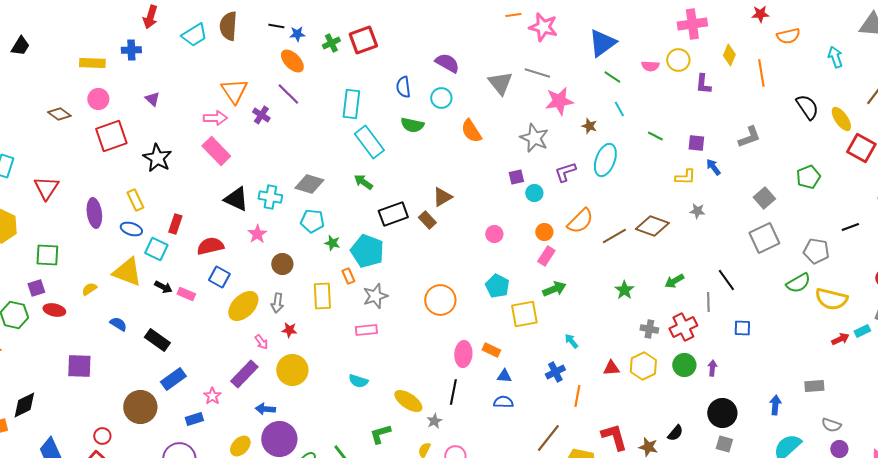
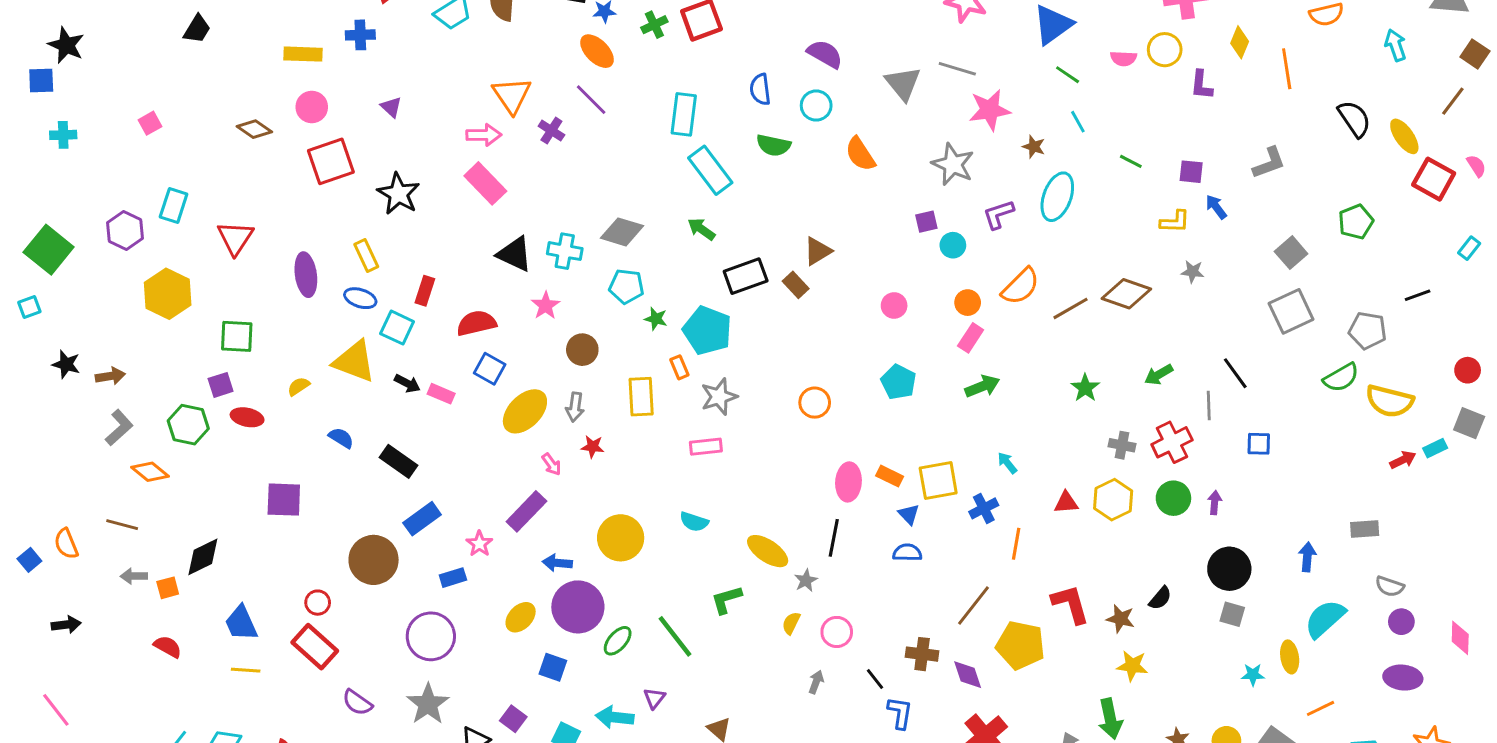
orange circle: (440, 300) -> (815, 403), size x0.7
yellow square: (524, 314) -> (938, 480), moved
yellow circle: (292, 370) -> (621, 538), moved
blue triangle: (504, 376) -> (909, 514), turned 42

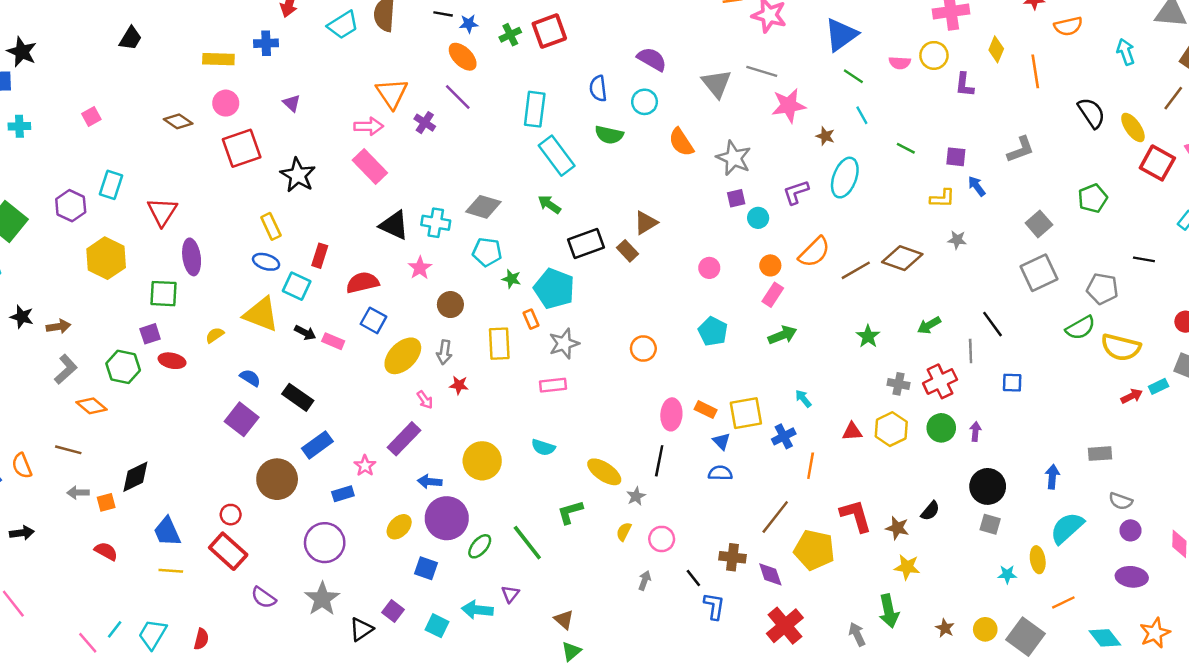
gray star: (953, 164) -> (734, 158), moved
purple ellipse: (306, 275) -> (192, 257), moved
black line: (1418, 295) -> (1144, 259), turned 30
purple square: (284, 500) -> (242, 419), moved, turned 36

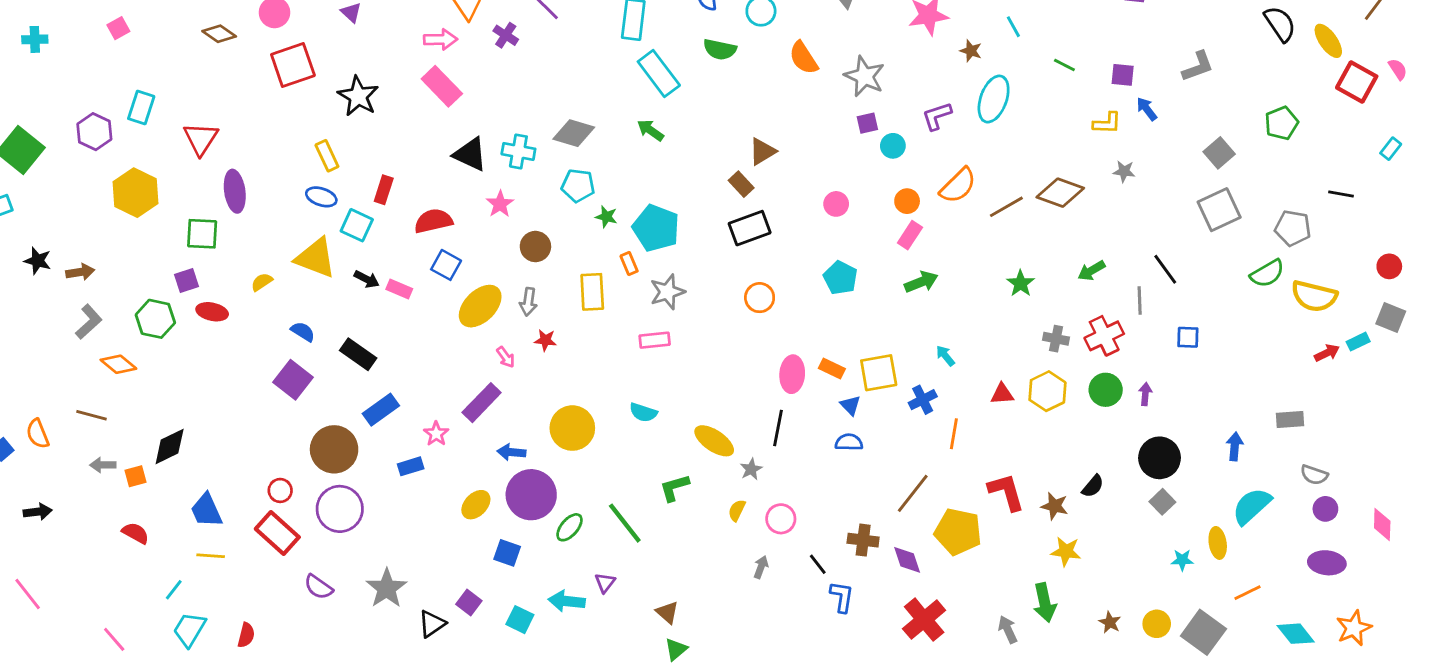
black rectangle: (586, 243) -> (750, 228), moved
gray square: (990, 524) -> (1162, 502), turned 30
purple circle: (325, 543) -> (340, 509), moved
cyan line: (115, 629) -> (174, 590), moved

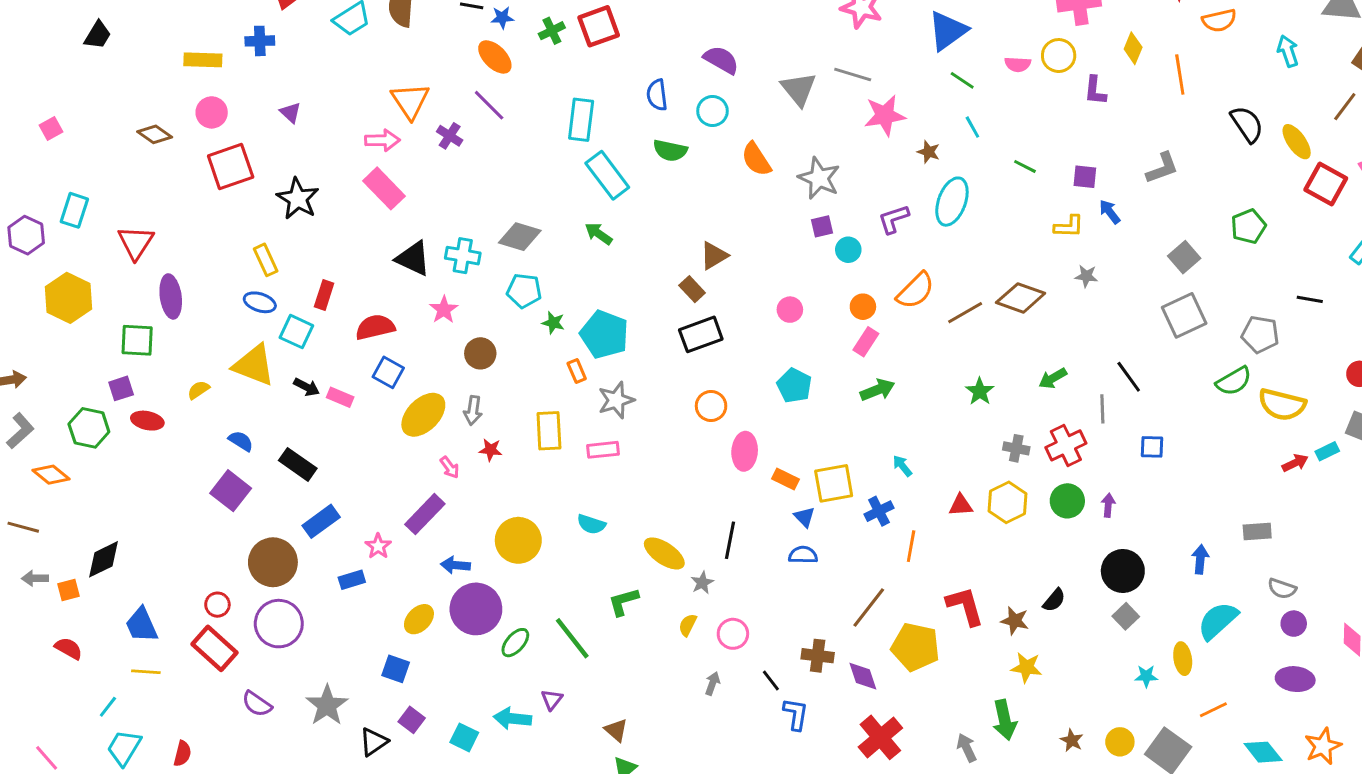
yellow rectangle: (592, 292) -> (549, 431), moved
pink ellipse: (792, 374) -> (745, 451), moved
blue square: (507, 553) -> (396, 669), moved

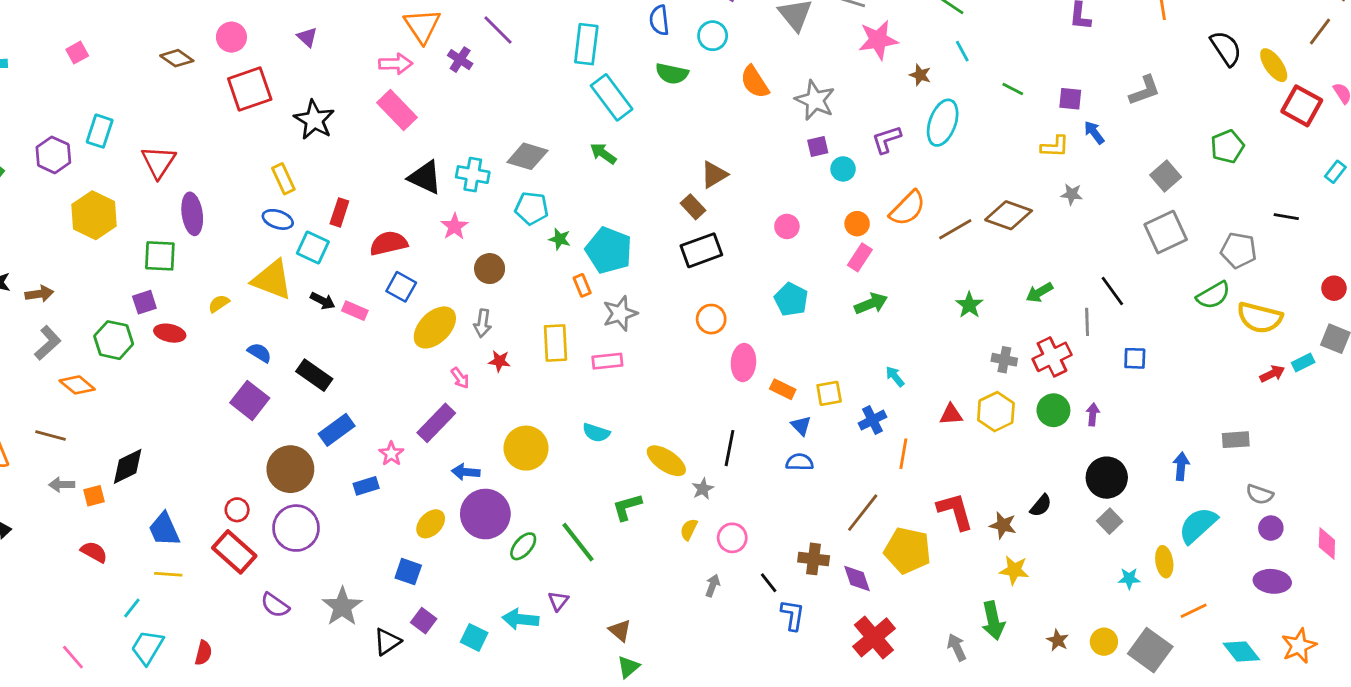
yellow square: (834, 483) -> (829, 393), size x0.7

